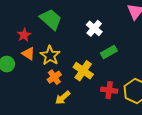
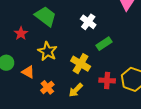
orange triangle: (28, 54) -> (28, 72), moved
orange cross: (54, 77) -> (47, 87), moved
yellow arrow: (63, 98) -> (76, 90), moved

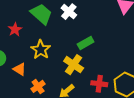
white cross: (88, 22) -> (69, 12), moved
green rectangle: (104, 44) -> (86, 43), moved

